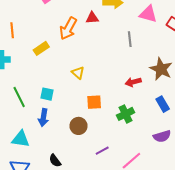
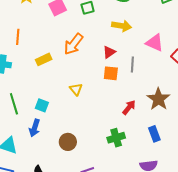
red triangle: (92, 18) -> (109, 52), moved, turned -40
red arrow: (133, 82) -> (129, 107), turned 133
orange square: (94, 102) -> (111, 73), moved

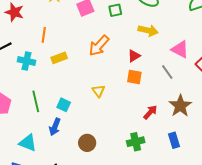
yellow rectangle: (44, 59) -> (59, 58), moved
gray line: (132, 65) -> (167, 72), moved, turned -42

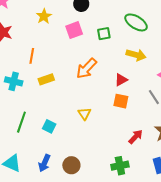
green line: (36, 101) -> (21, 122), turned 30
blue arrow: (55, 127) -> (44, 163), moved

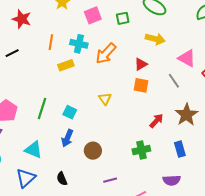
cyan cross: (14, 81) -> (79, 44), moved
blue arrow: (44, 163) -> (67, 138), moved

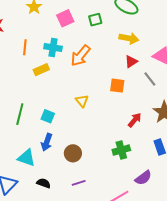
red triangle: (141, 64) -> (131, 62), moved
cyan triangle: (33, 150) -> (26, 158), moved
black semicircle: (62, 179) -> (44, 183), turned 136
purple line: (110, 180) -> (79, 183), moved
purple semicircle: (172, 180) -> (143, 178), moved, turned -30

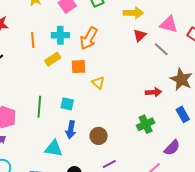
orange square: (117, 86) -> (79, 67), moved
red arrow: (135, 120) -> (153, 92), turned 56

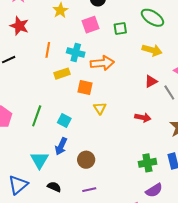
red triangle: (140, 35) -> (151, 81), moved
orange arrow: (89, 38) -> (102, 63), turned -140
red arrow: (153, 92) -> (143, 117), moved
green cross: (146, 124) -> (147, 163), moved
cyan triangle: (54, 148) -> (39, 160), turned 36

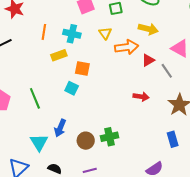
orange arrow: (102, 63) -> (127, 47), moved
yellow triangle: (100, 108) -> (105, 33), moved
green line: (37, 116) -> (35, 98), turned -40
cyan square: (64, 121) -> (72, 88), moved
green cross: (147, 163) -> (109, 137), moved

